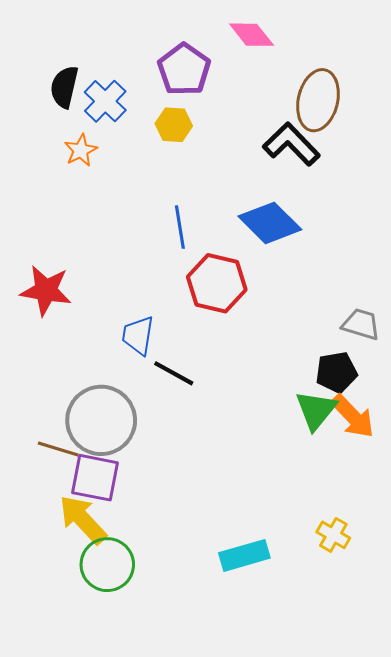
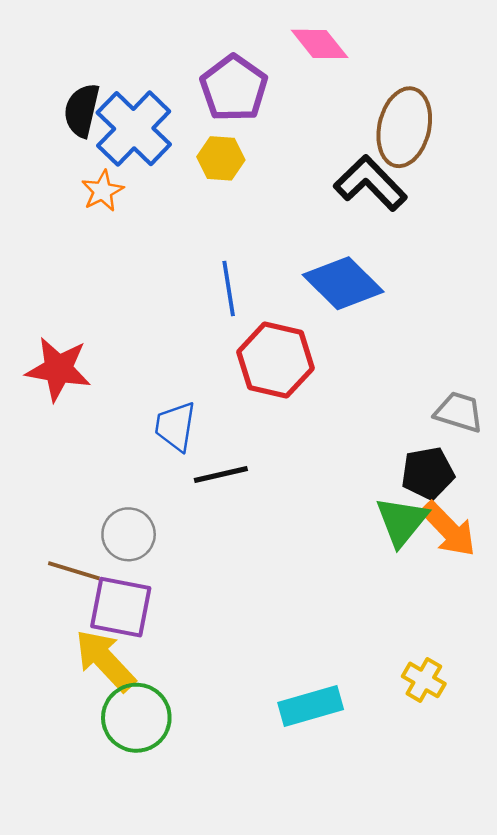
blue cross: (105, 101) -> (134, 129), size x1.4
black line: (174, 373) -> (221, 474), turned -42
gray circle: (101, 420) -> (129, 534), size x0.6

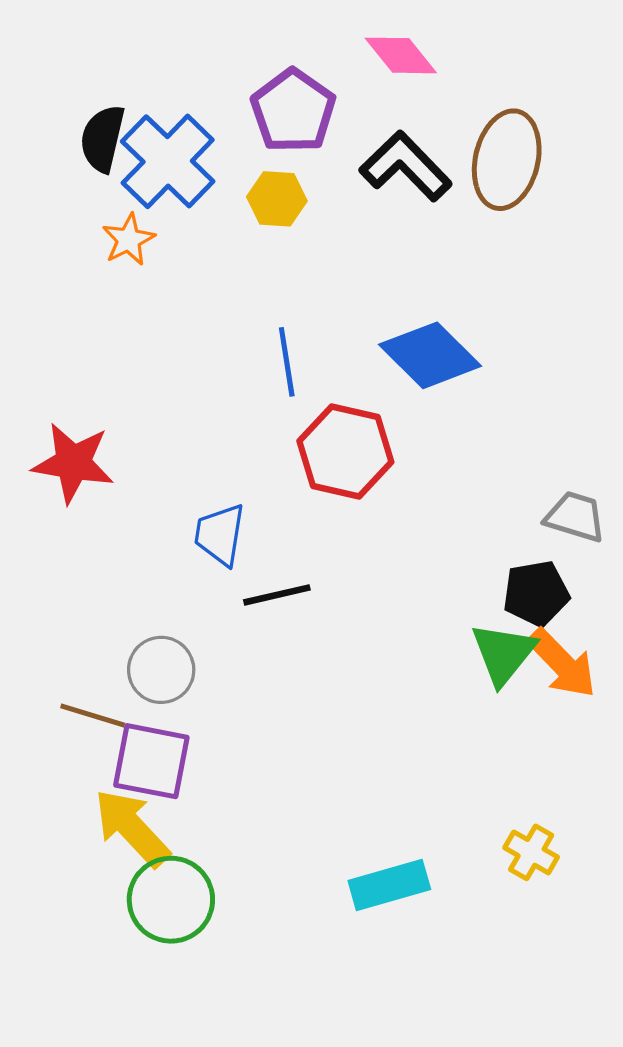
black L-shape: (370, 183) -> (406, 166), moved

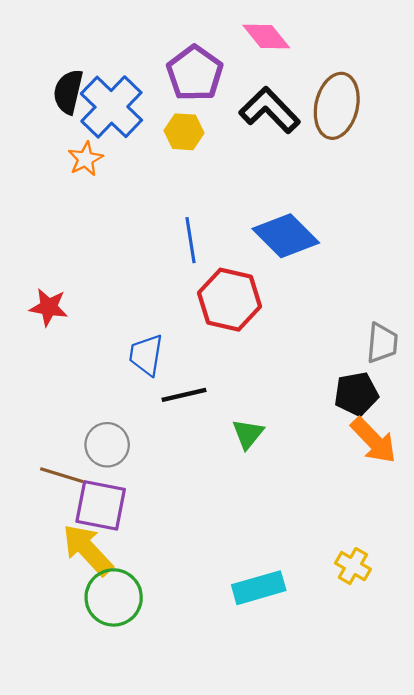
red star: (73, 463) -> (49, 307), size x0.7
gray trapezoid: (575, 517) -> (382, 343), turned 78
green triangle: (503, 654) -> (248, 434), moved, size x0.7

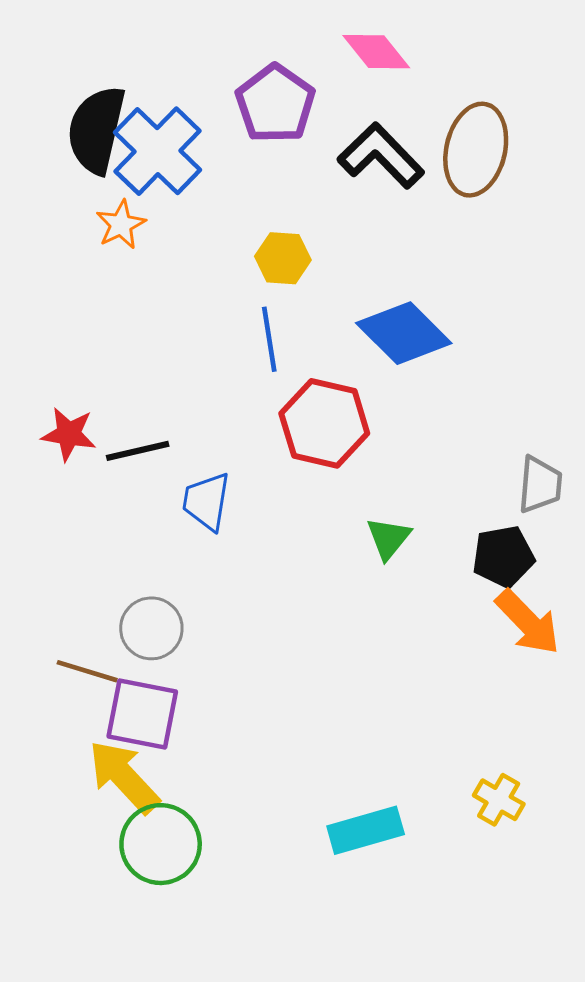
black semicircle: (68, 92) -> (96, 130), size x1.4
yellow hexagon: (184, 132) -> (283, 258), moved
black line: (184, 395) -> (138, 451), moved
green triangle: (248, 434) -> (389, 538), moved

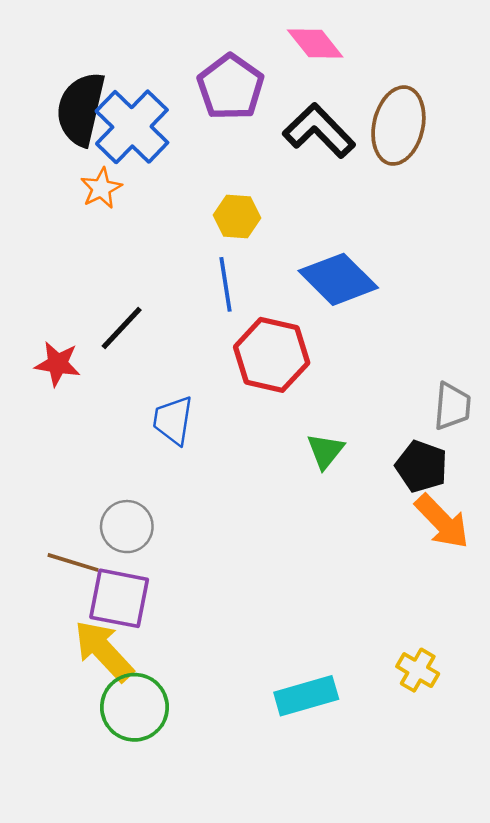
black line: (138, 451) -> (122, 328), moved, turned -34
black pentagon: (503, 556) -> (422, 466), turned 30

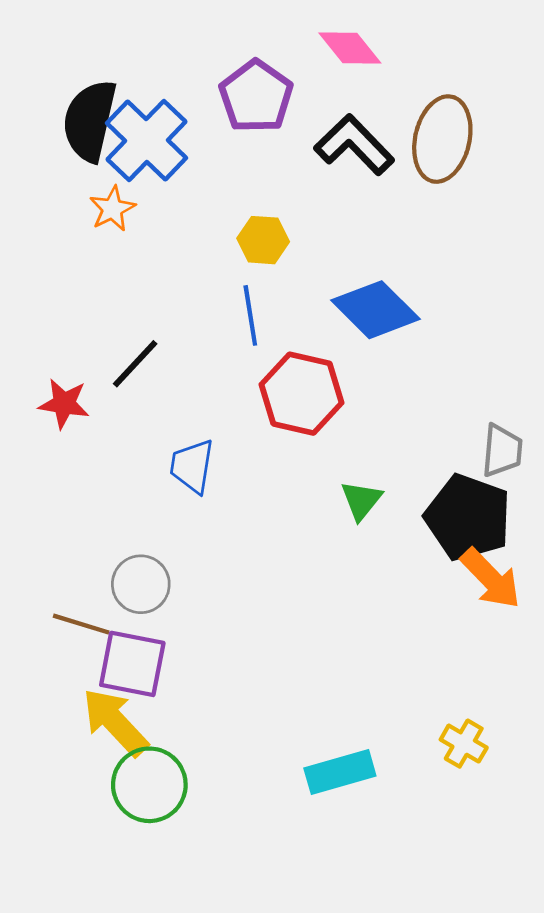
black pentagon: (422, 466) -> (468, 517), size x1.5

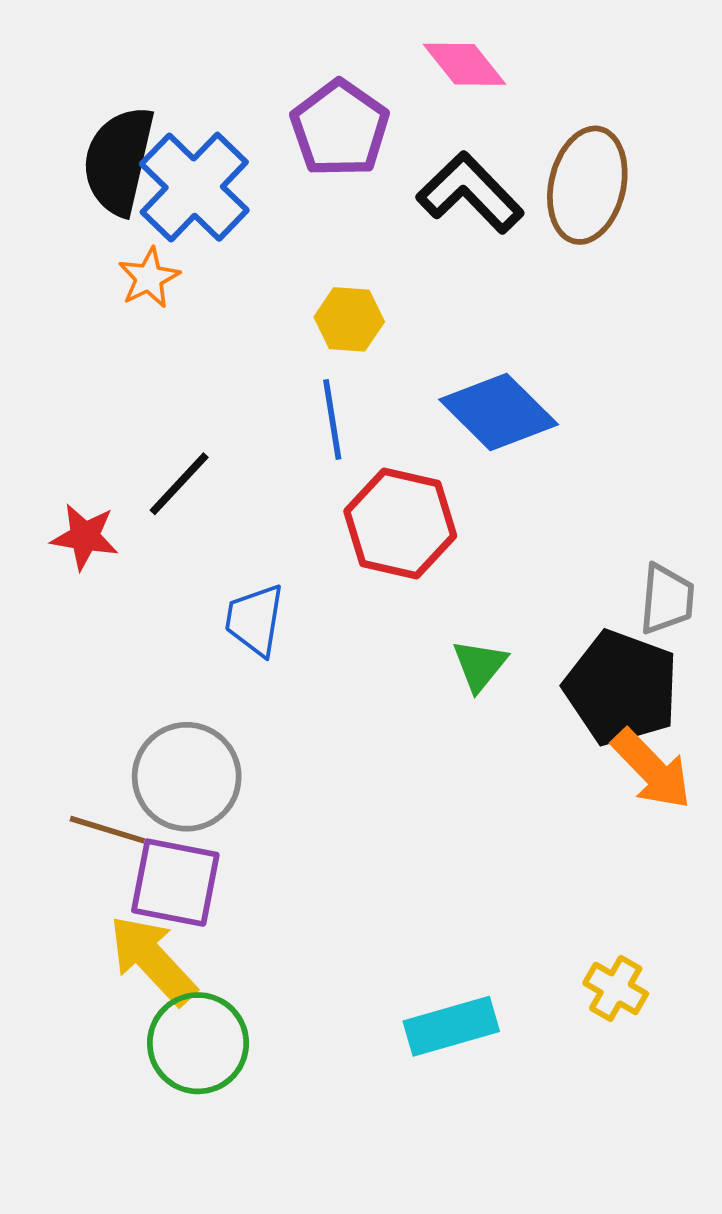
gray circle: (141, 584) -> (187, 777), size x1.4

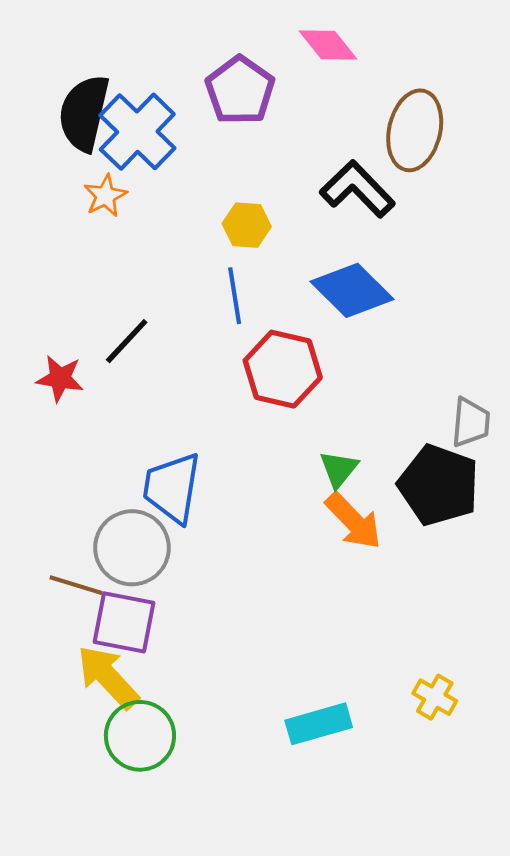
black L-shape: (470, 193) -> (357, 189), moved
blue trapezoid: (255, 620) -> (172, 488), moved, size x1.4
orange arrow: (652, 769) -> (353, 521), moved

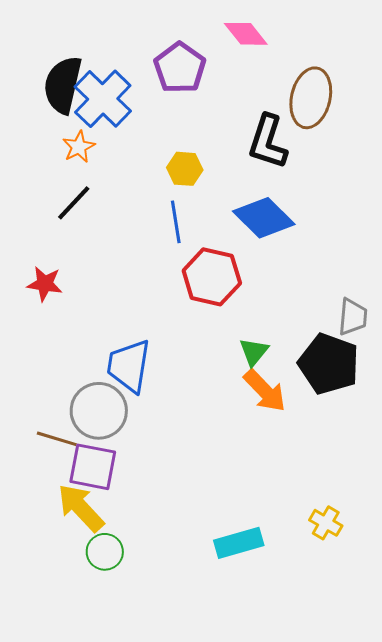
black L-shape: (357, 189) -> (268, 142), turned -118
black line: (127, 341) -> (74, 203), moved
green circle: (140, 736) -> (105, 552), size x0.7

